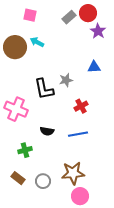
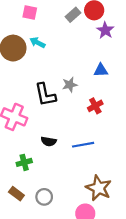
red cross: (81, 106) -> (95, 106), moved
brown star: (73, 173) -> (99, 188), moved, turned 30

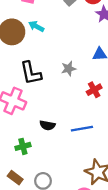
black L-shape: (45, 95) -> (31, 73), moved

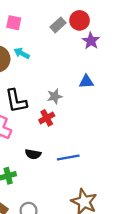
red cross: (94, 90) -> (47, 118), moved

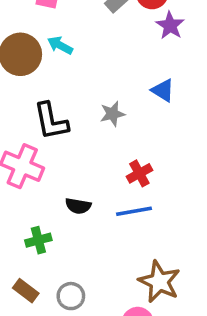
blue triangle: (86, 82) -> (163, 90), turned 35
red cross: (47, 118) -> (139, 173), moved

